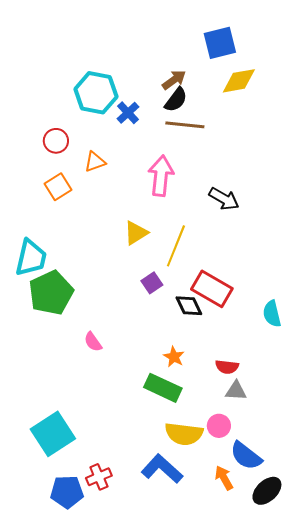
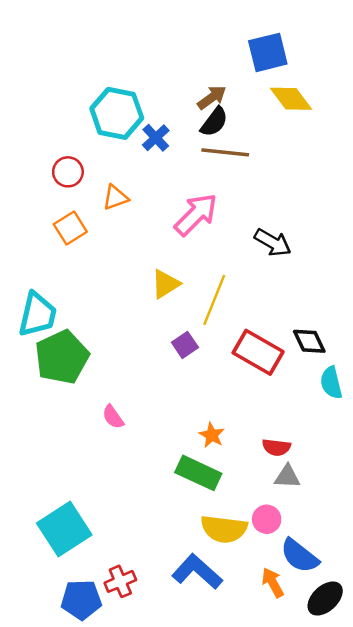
yellow diamond: (239, 81) -> (291, 99), turned 63
pink arrow: (161, 176) -> (196, 215), turned 39
black diamond: (189, 306) -> (309, 341), moved

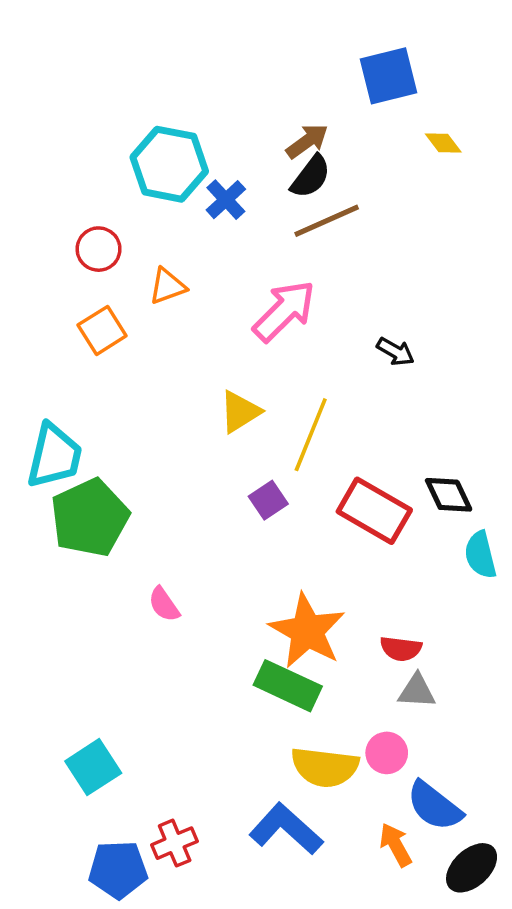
yellow diamond: (291, 99) -> (443, 143), moved, size x0.6
brown line: (225, 152) -> (327, 221), turned -30
black arrow: (273, 243) -> (396, 352), size x0.7
orange star: (212, 435) -> (307, 631), size x2.0
cyan square: (64, 529) -> (93, 767), size x0.7

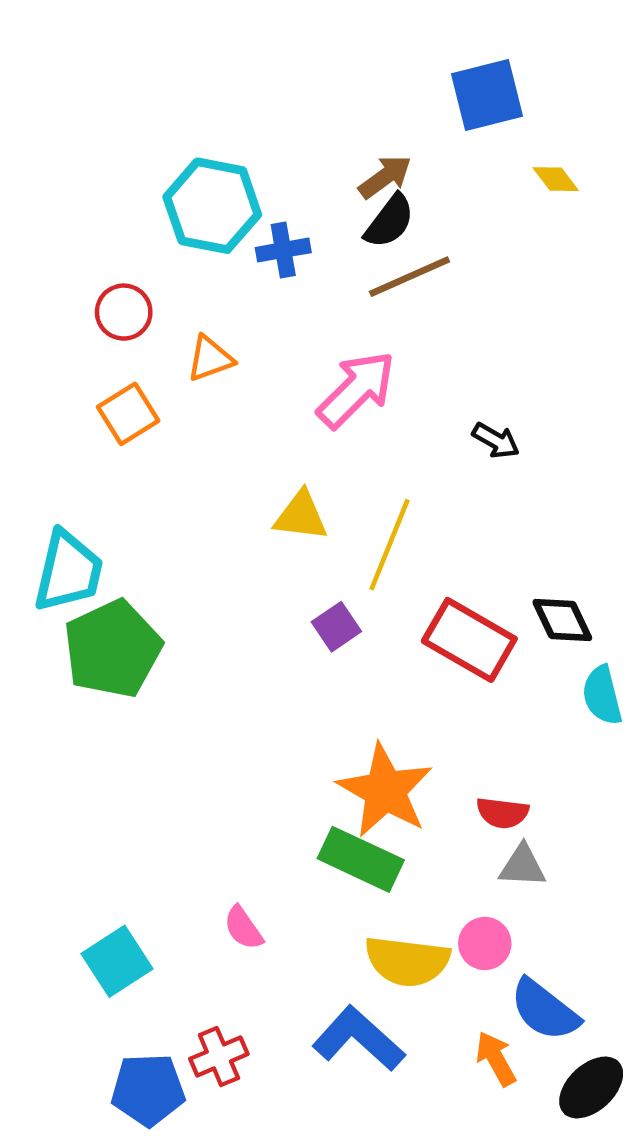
blue cross: (226, 200) -> (283, 250), turned 33
yellow triangle: (240, 412) -> (301, 516), turned 39
pink semicircle: (164, 604) -> (243, 928), moved

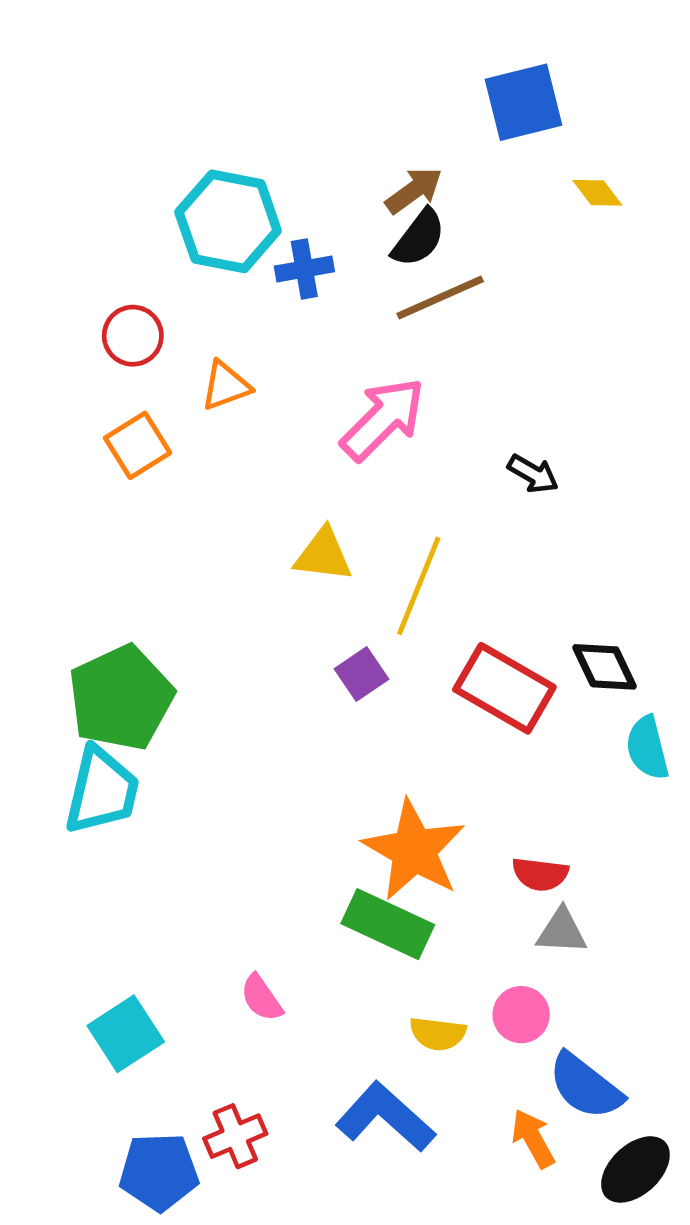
cyan trapezoid: (68, 571) -> (102, 791), moved
yellow semicircle: (407, 961) -> (438, 1034), size x0.6

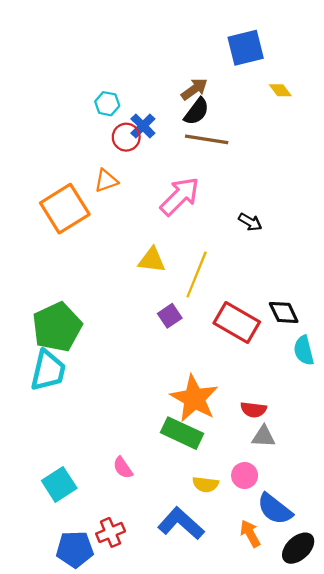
cyan hexagon: (228, 221) -> (107, 104), size x0.5
blue cross: (304, 269) -> (143, 126), turned -35
brown line: (440, 298) -> (207, 139), turned 33
red circle: (133, 336) -> (126, 137), moved
orange square: (138, 445) -> (65, 209), size x1.6

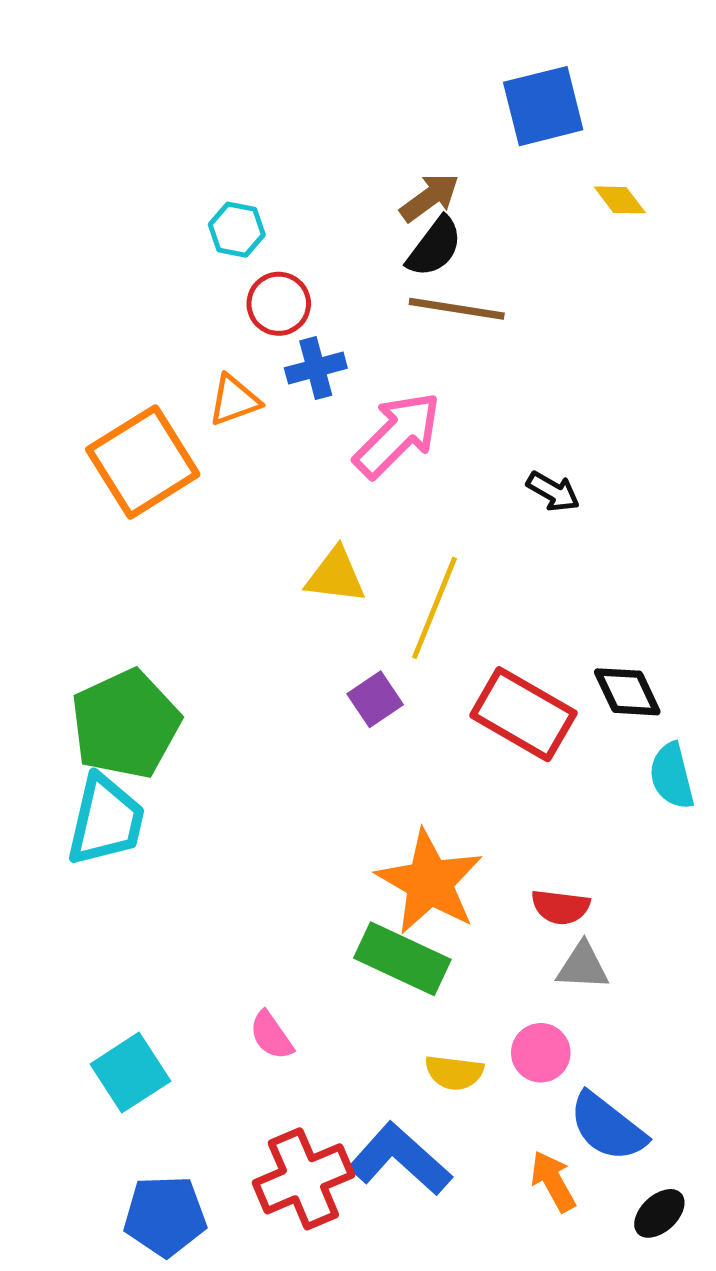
blue cross: (143, 126) -> (316, 368), moved, turned 30
red cross: (111, 532) -> (303, 1179), moved, size x1.5
black ellipse: (298, 548) -> (659, 1213), size x0.7

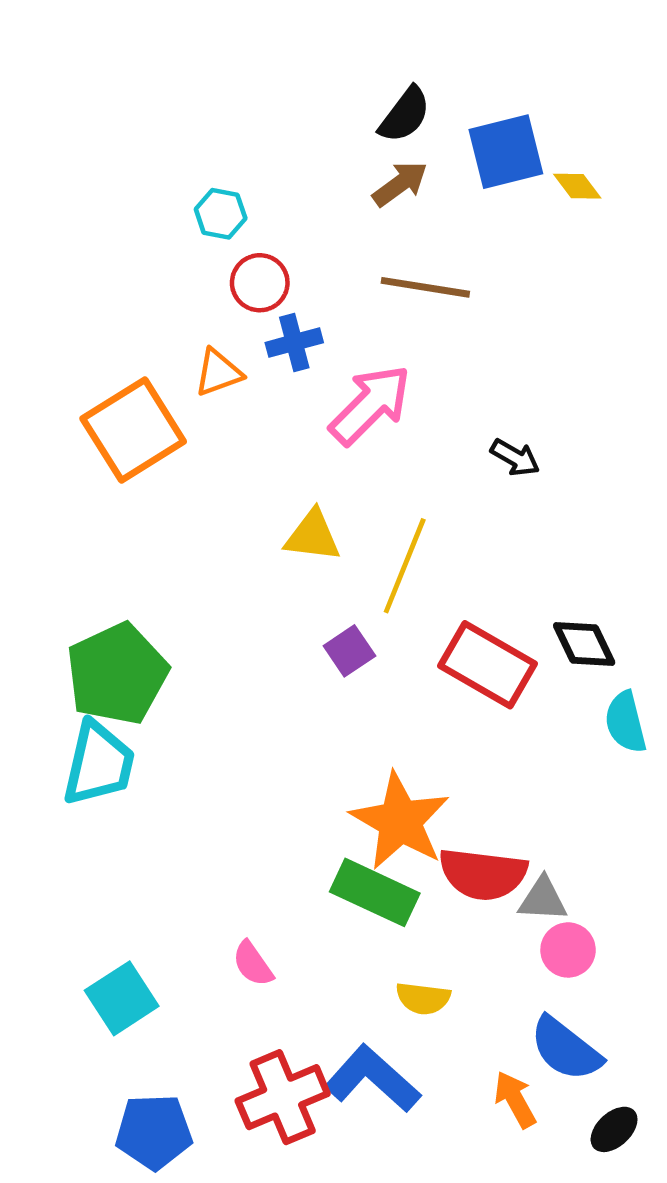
blue square: (543, 106) -> (506, 152), moved
black semicircle: (434, 247) -> (405, 115), moved
red semicircle: (561, 907) -> (483, 874), moved, size x1.6
pink circle: (541, 1053) -> (568, 950), moved

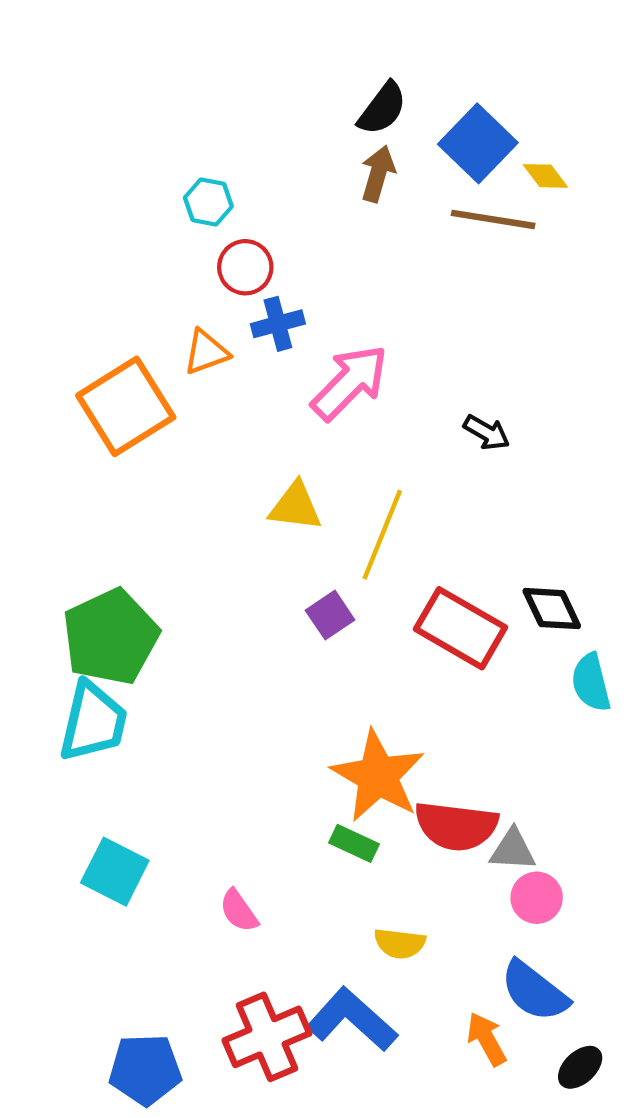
blue square: (506, 152) -> (478, 143), turned -32
brown arrow: (400, 184) -> (378, 174), turned -38
brown line: (425, 287) -> (493, 219), moved
green rectangle: (375, 892) -> (354, 843), size x0.6
cyan square: (122, 998) -> (115, 872), moved, turned -30

